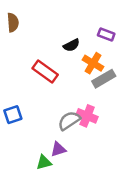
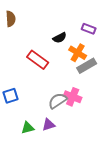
green triangle: (44, 162) -> (28, 128), moved

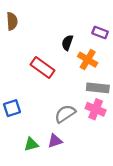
black semicircle: (60, 38) -> (67, 43), turned 136
gray rectangle: (87, 66) -> (98, 88), moved, turned 36
pink cross: (73, 97) -> (96, 109), moved

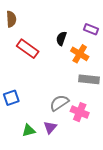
red rectangle: (43, 67) -> (28, 49), moved
pink cross: (96, 109) -> (80, 112), moved
purple triangle: (55, 141) -> (50, 127), turned -32

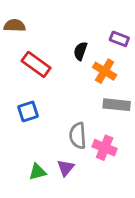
brown semicircle: (11, 19) -> (15, 26), turned -84
blue square: (11, 98) -> (28, 111), moved
gray semicircle: (59, 103) -> (78, 136), turned -60

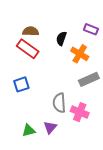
brown semicircle: (15, 26) -> (31, 31), moved
gray rectangle: (117, 105) -> (89, 79), turned -30

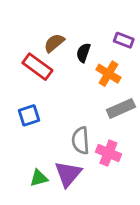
brown semicircle: (31, 31) -> (54, 43), moved, turned -42
purple triangle: (50, 127) -> (68, 174), size x1.5

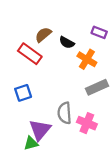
black semicircle: (83, 53) -> (67, 42), turned -80
purple triangle: (68, 174) -> (40, 130), moved

